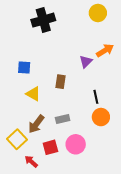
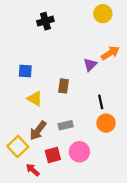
black cross: (43, 20) -> (45, 21), size x0.7

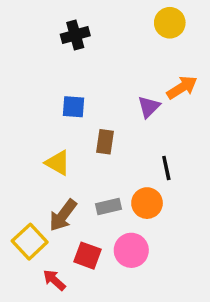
blue square: (25, 71) -> (73, 107), moved
orange circle: (106, 123) -> (147, 203), moved
red square: (53, 155) -> (87, 256), turned 35

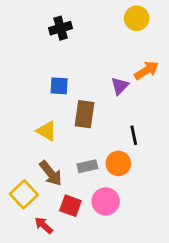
brown rectangle: (105, 142) -> (84, 114), size x1.4
brown arrow: (63, 215) -> (51, 173), turned -76

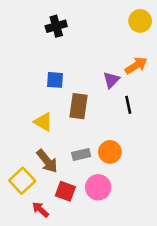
yellow circle: (137, 18) -> (140, 21), moved
black line: (134, 135) -> (128, 105), moved

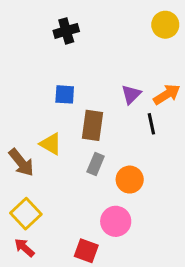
orange arrow: (136, 65) -> (167, 94), moved
gray rectangle: (81, 155) -> (96, 164), moved, turned -54
brown arrow: (47, 161) -> (21, 162), moved
red square: (65, 191) -> (86, 251), moved
red arrow: (41, 210) -> (24, 248), moved

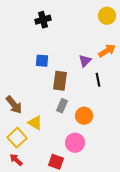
orange arrow: (167, 94) -> (107, 51), moved
yellow triangle: (51, 144) -> (35, 123), moved

